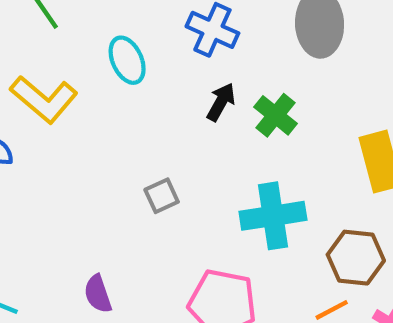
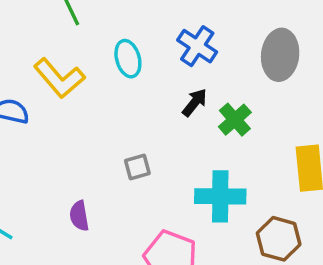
purple semicircle: (98, 294) -> (79, 216), moved

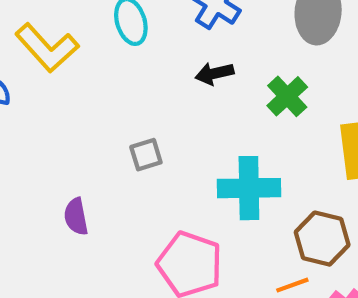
black arrow: (195, 103) -> (214, 73), turned -140
green cross: (235, 120) -> (287, 96), moved

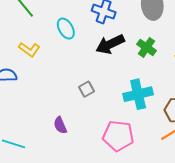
yellow L-shape: (47, 48) -> (29, 49), size x0.7
black arrow: (214, 73) -> (110, 44), size x1.6

